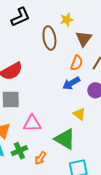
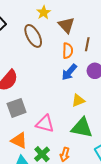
yellow triangle: (79, 114) -> (78, 100), moved, turned -40
pink triangle: (32, 123) -> (45, 124), turned 36

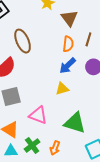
brown ellipse: (33, 36) -> (23, 41), moved
yellow triangle: (78, 100) -> (62, 89), moved

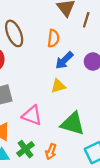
brown line: (88, 39) -> (86, 20), moved
orange semicircle: (68, 44) -> (53, 38), moved

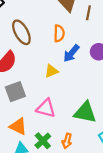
yellow triangle: (58, 86) -> (51, 71), moved

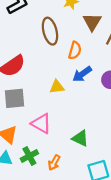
brown ellipse: (21, 32) -> (50, 31), moved
green triangle: (85, 112) -> (80, 138), size x0.7

